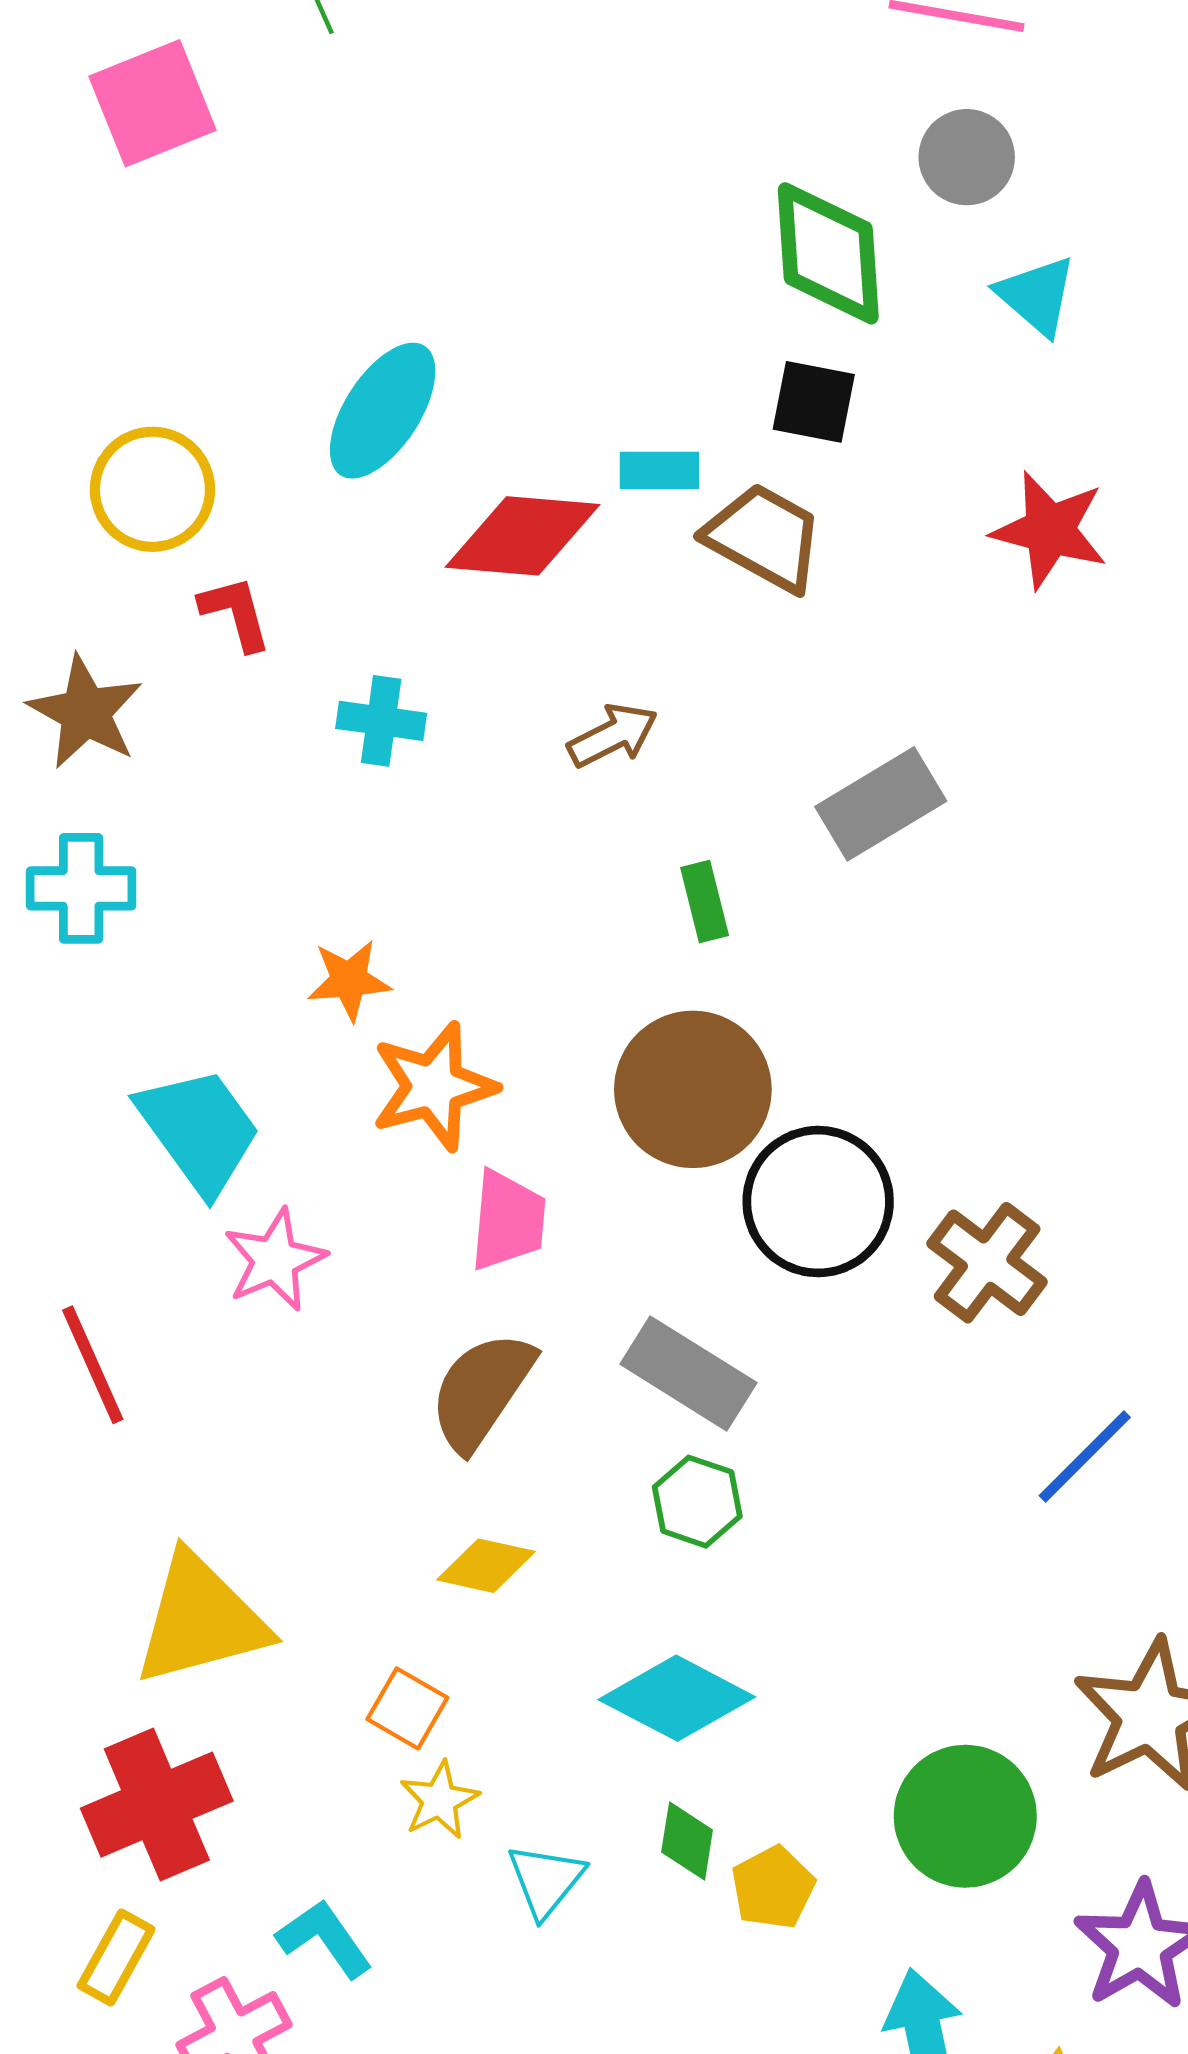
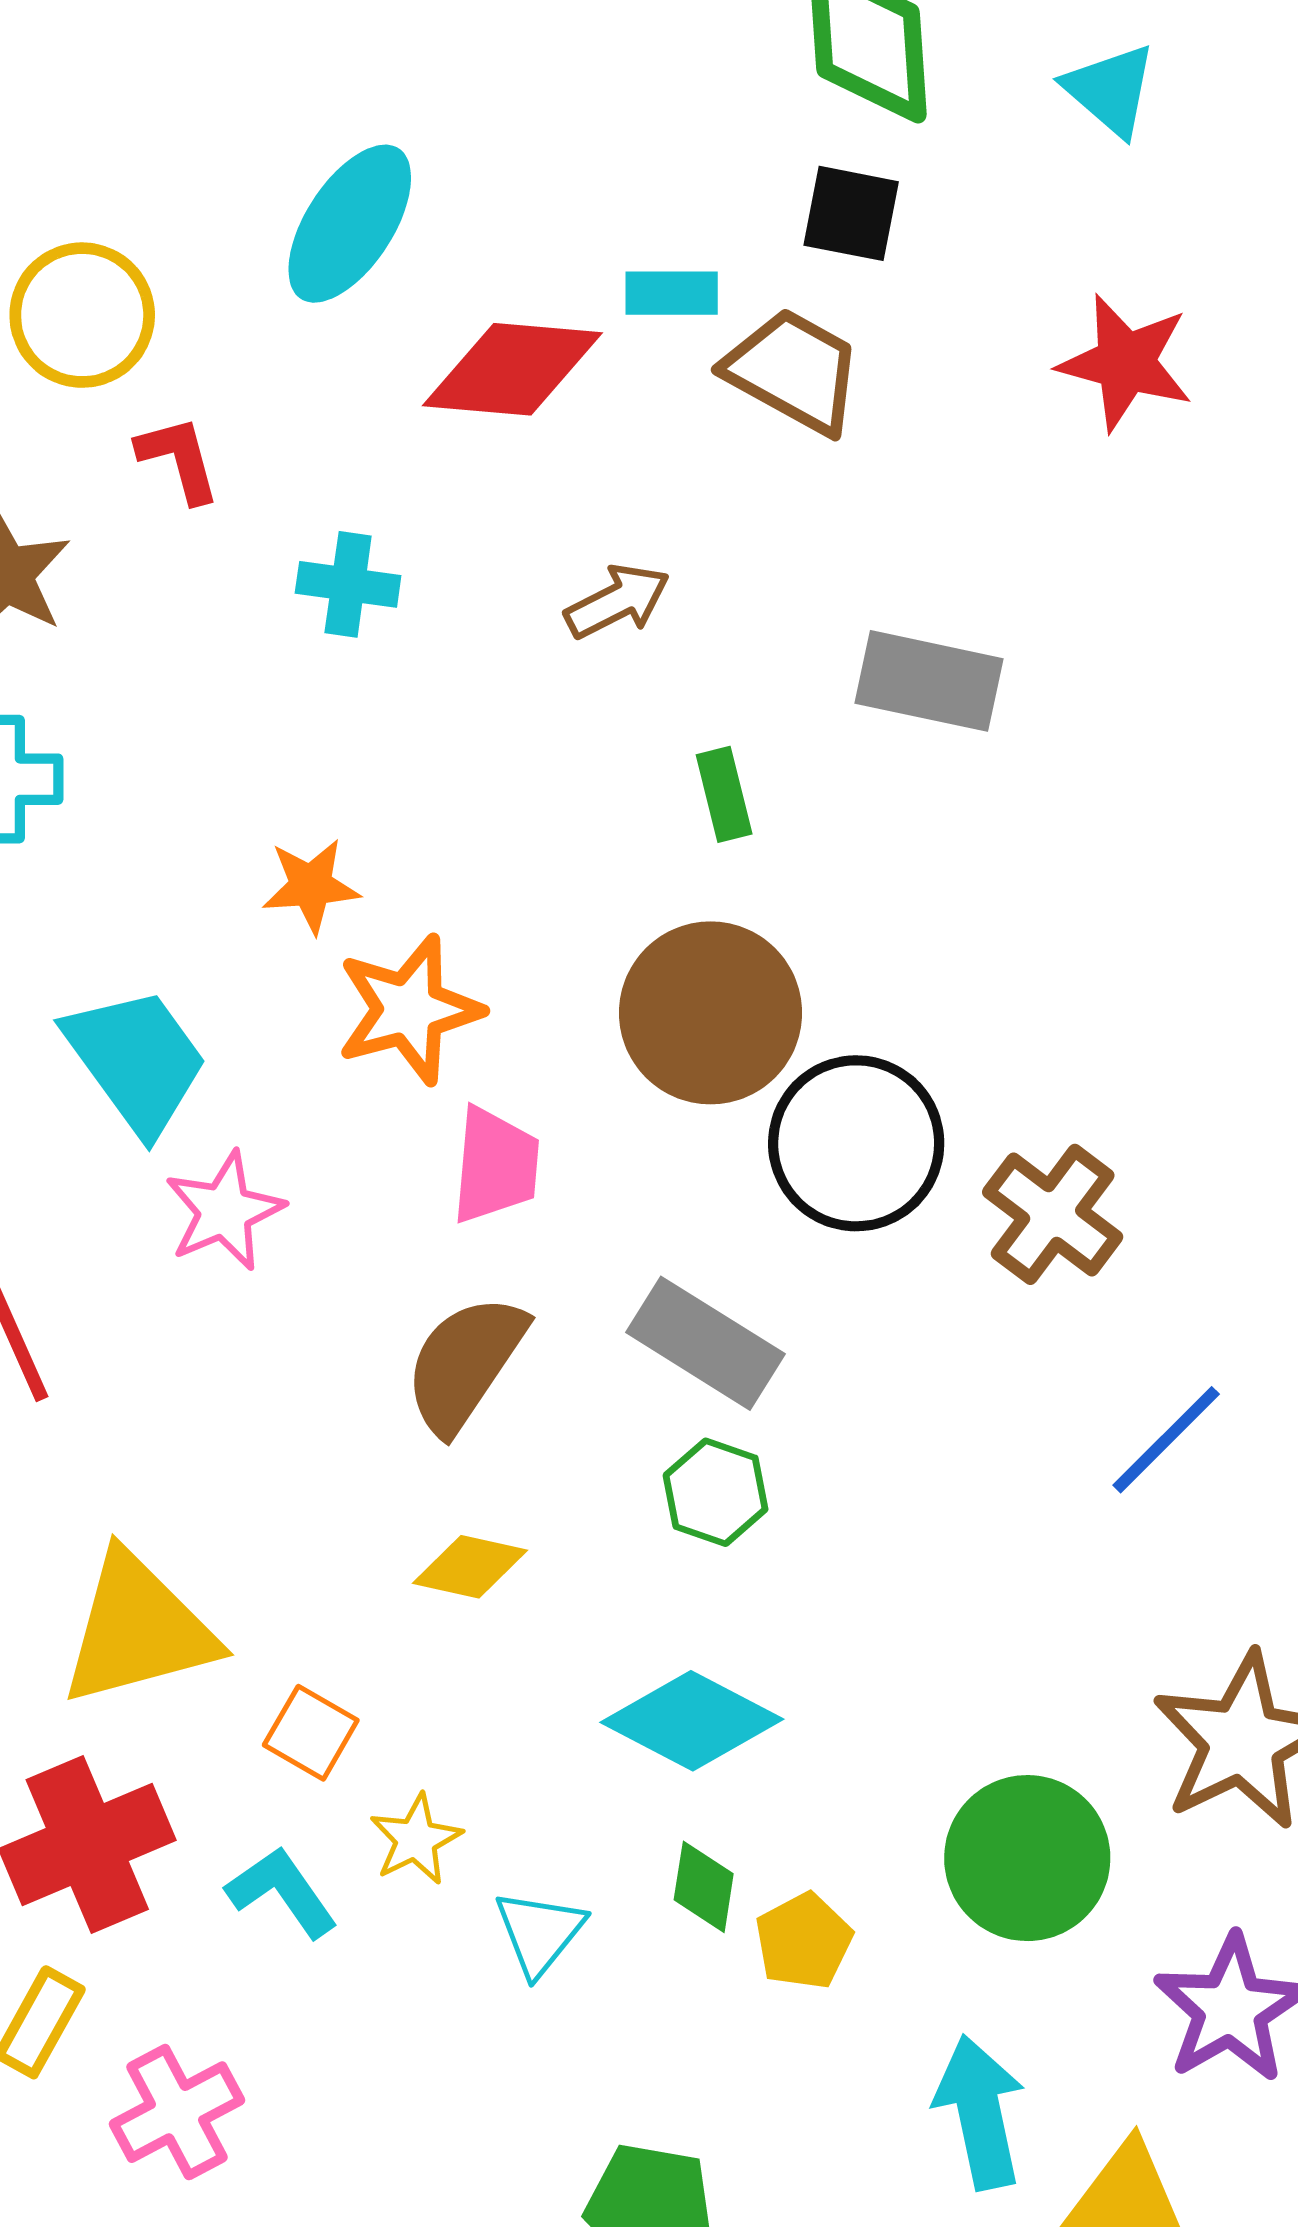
gray rectangle: (881, 804) -> (929, 681), turned 43
orange square: (407, 1708) -> (311, 1733), moved
cyan L-shape: (324, 1939) -> (282, 1892), moved

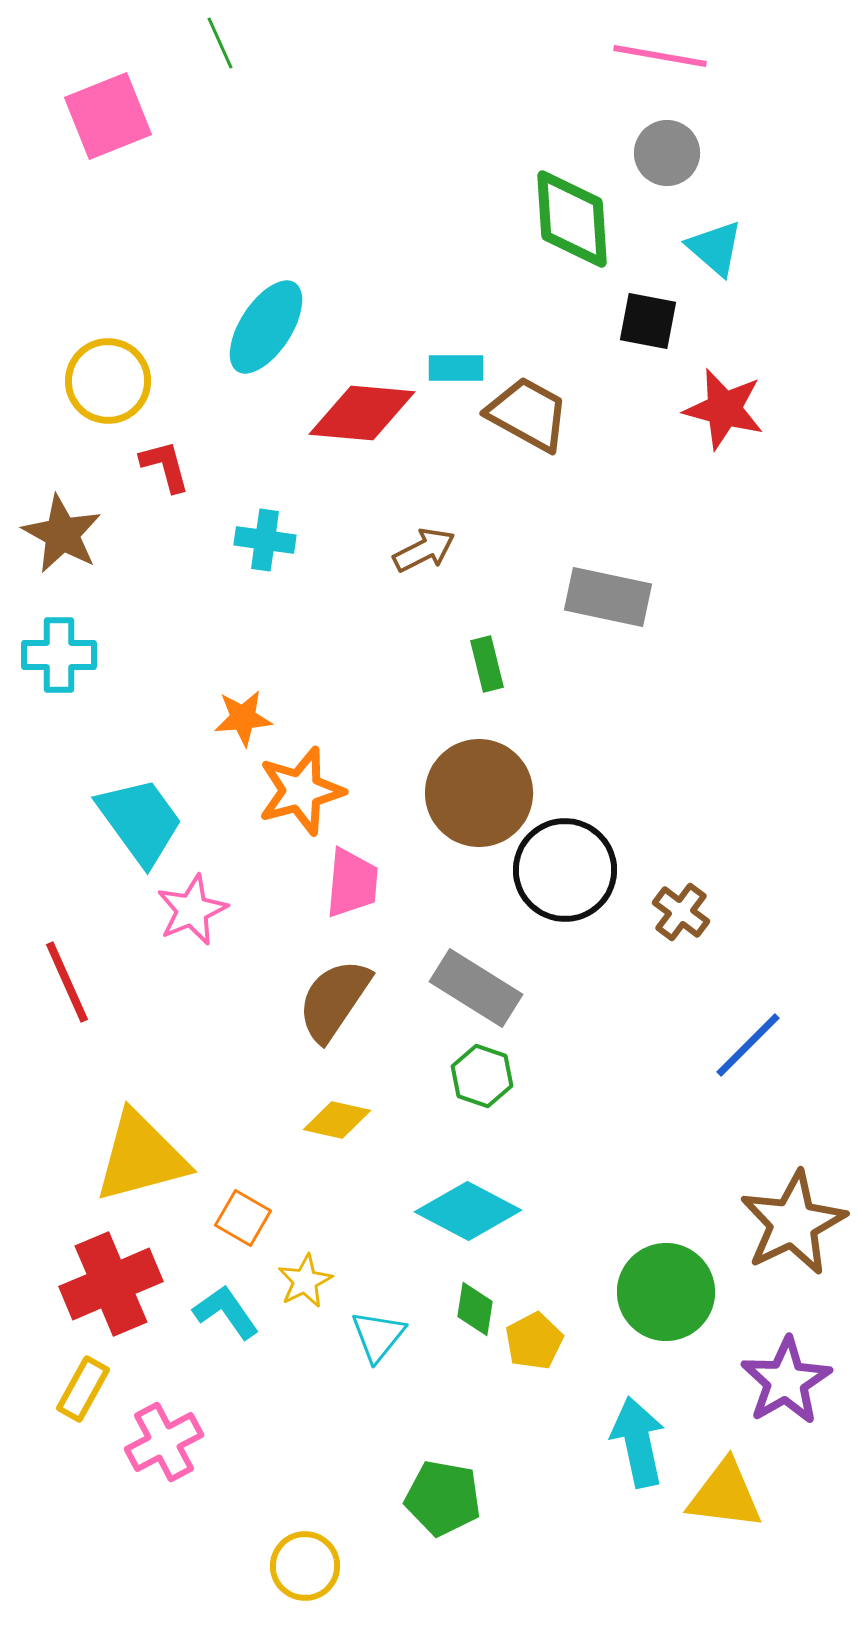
black square: (851, 213) -> (648, 321), moved
brown cross: (1053, 1214) -> (681, 912), size x0.7

